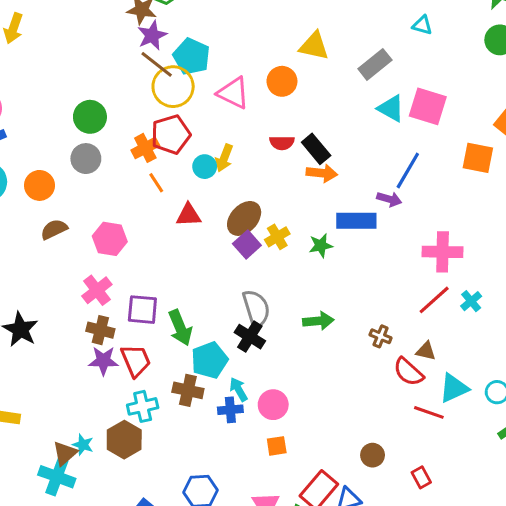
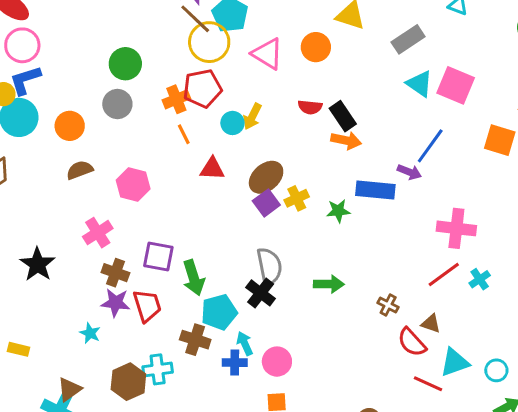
pink cross: (97, 290) -> (98, 233), moved
cyan cross: (143, 406) -> (158, 369), moved
cyan star: (83, 445) -> (90, 333), moved

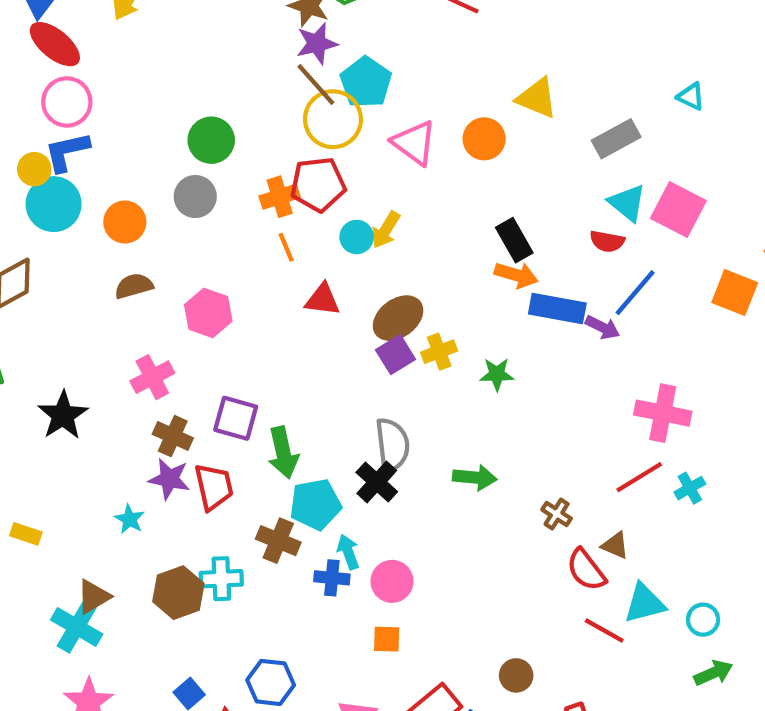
red semicircle: (310, 107) -> (607, 241), moved
blue rectangle: (375, 190) -> (557, 308), moved

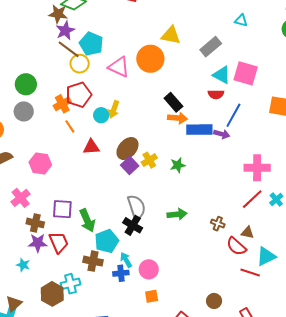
yellow circle: (333, 119) -> (80, 64), size x0.7
orange circle: (484, 139) -> (150, 59), size x1.4

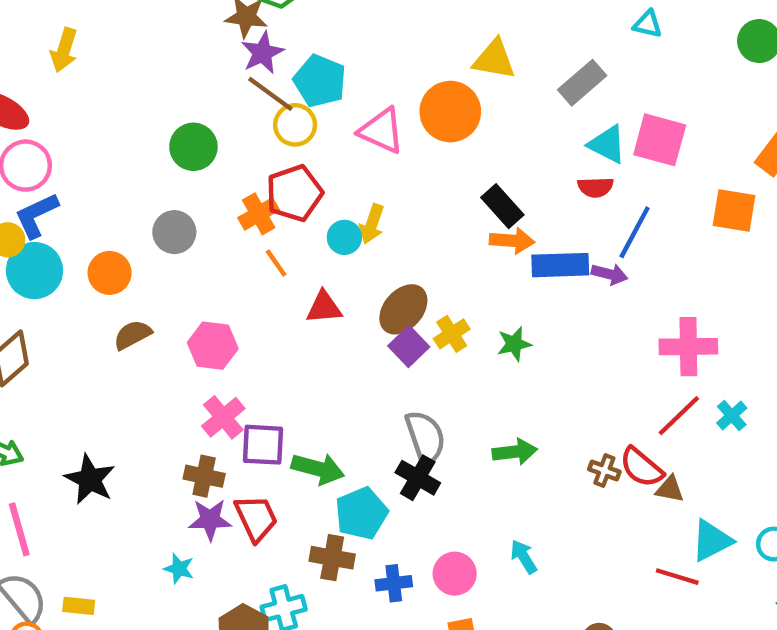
green circle: (26, 84) -> (193, 147), moved
pink cross: (21, 198) -> (223, 417), moved
green arrow: (87, 220) -> (318, 469), turned -50
red semicircle: (236, 246) -> (642, 467), moved
cyan arrow: (126, 260) -> (524, 557), moved

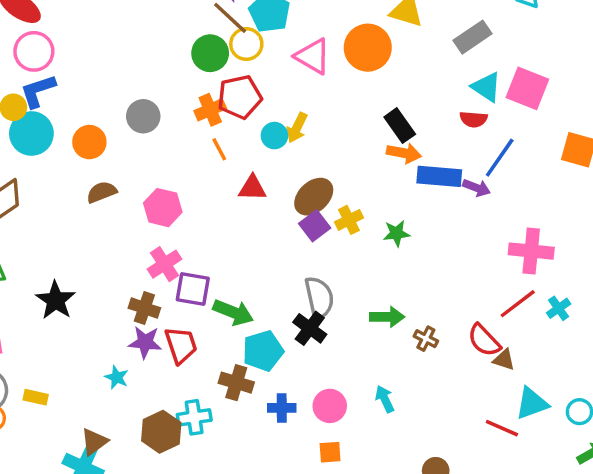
green circle: (193, 147) -> (210, 53), moved
brown cross: (604, 471) -> (426, 339), moved

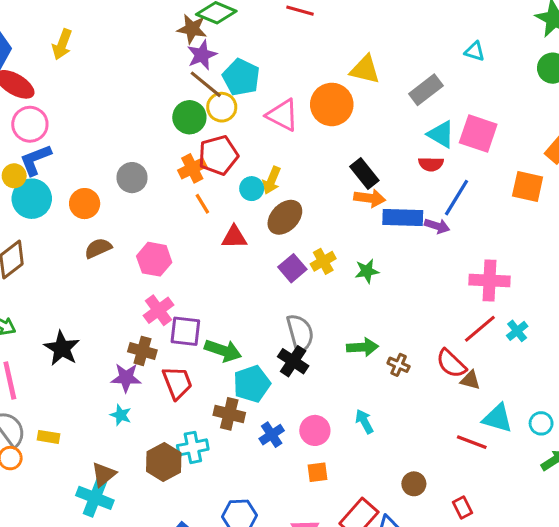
brown ellipse: (314, 197) -> (285, 217), moved
purple star: (145, 342) -> (126, 378), moved
cyan triangle: (532, 403) -> (498, 418), turned 40
blue cross: (282, 408) -> (272, 435), turned -30

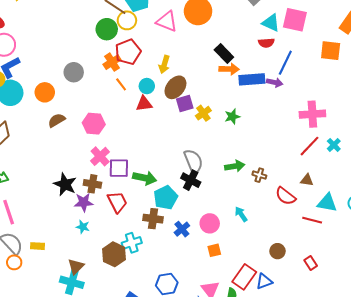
cyan circle: (252, 189) -> (147, 86), moved
purple square: (292, 268) -> (185, 103), moved, turned 30
black star: (62, 348) -> (65, 184), moved
red semicircle: (451, 364) -> (286, 196), moved

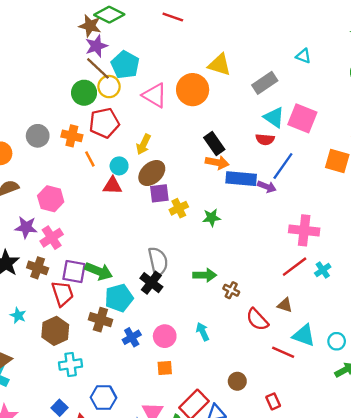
orange cross: (112, 62) -> (72, 136), moved, turned 36
purple square: (119, 168) -> (74, 272), moved
purple star: (84, 202) -> (26, 227), moved
cyan cross: (132, 243) -> (71, 364), moved
brown hexagon: (114, 254) -> (55, 331), moved

